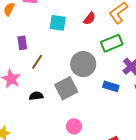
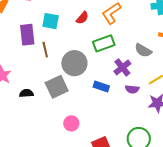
purple rectangle: (22, 43) -> (27, 35), moved, size x1.5
brown line: (37, 62) -> (45, 50), moved, turned -49
pink circle: (74, 126) -> (71, 123), moved

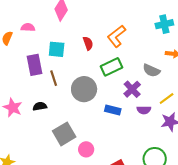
red semicircle: (82, 18) -> (88, 43), turned -56
gray square: (57, 87) -> (64, 134), moved
black semicircle: (26, 93) -> (40, 106), moved

